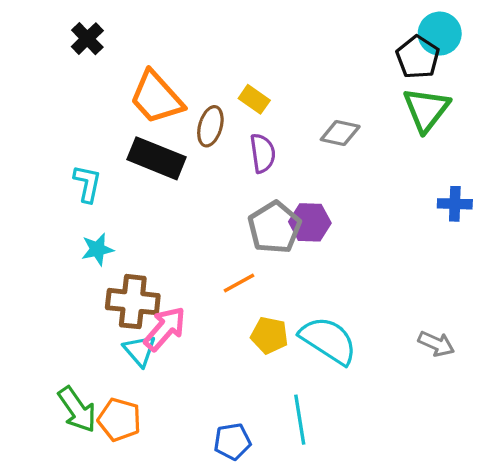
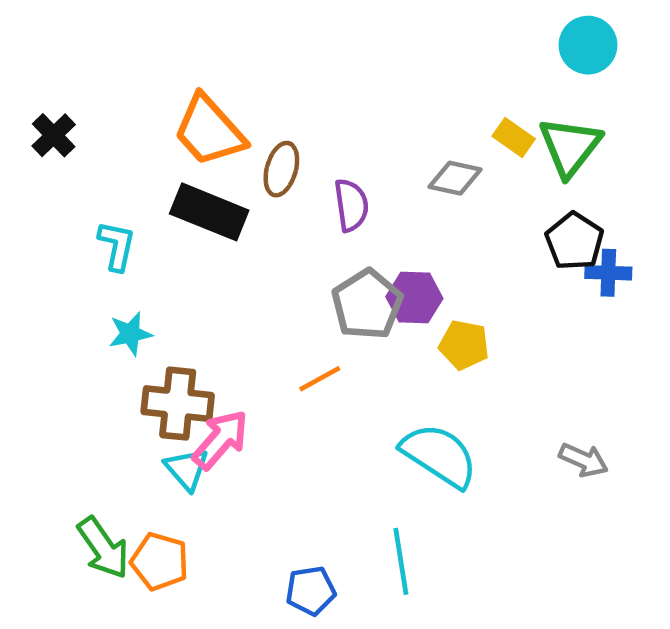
black cross: (87, 39) -> (54, 135), moved
black pentagon: (418, 57) -> (574, 241), moved
yellow rectangle: (254, 99) -> (514, 138), moved
yellow pentagon: (269, 335) -> (464, 345), moved

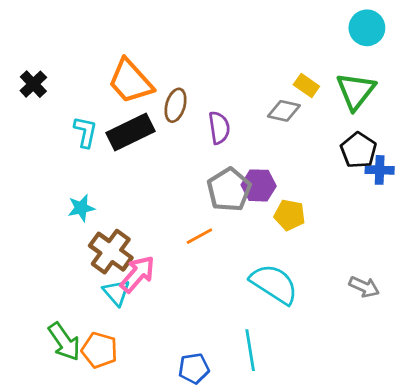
yellow rectangle: (514, 138) -> (306, 86), moved
black rectangle: (209, 212) -> (130, 132), turned -48
cyan L-shape: (117, 246) -> (85, 132), moved
brown cross: (178, 404) -> (111, 252), turned 30

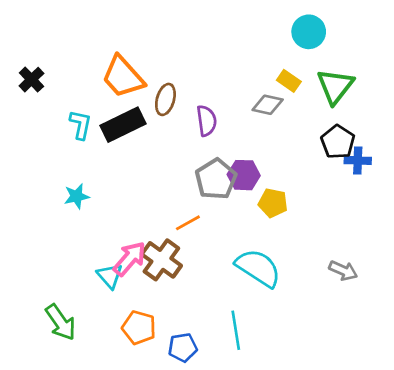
cyan circle: (367, 28) -> (309, 32), moved
brown cross: (111, 252) -> (161, 260), moved
orange pentagon: (100, 350) -> (139, 328), moved

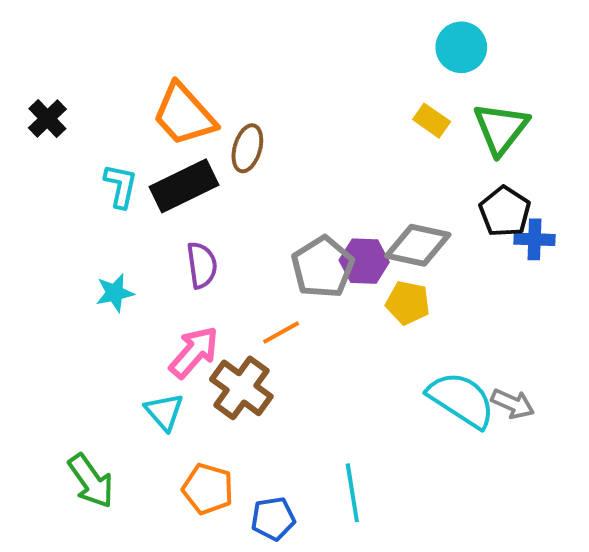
gray diamond: (268, 105) -> (418, 245), moved, size x1.4
purple semicircle: (207, 121) -> (202, 265), moved
pink arrow: (130, 259) -> (194, 352), moved
cyan semicircle: (258, 268) -> (461, 400), moved

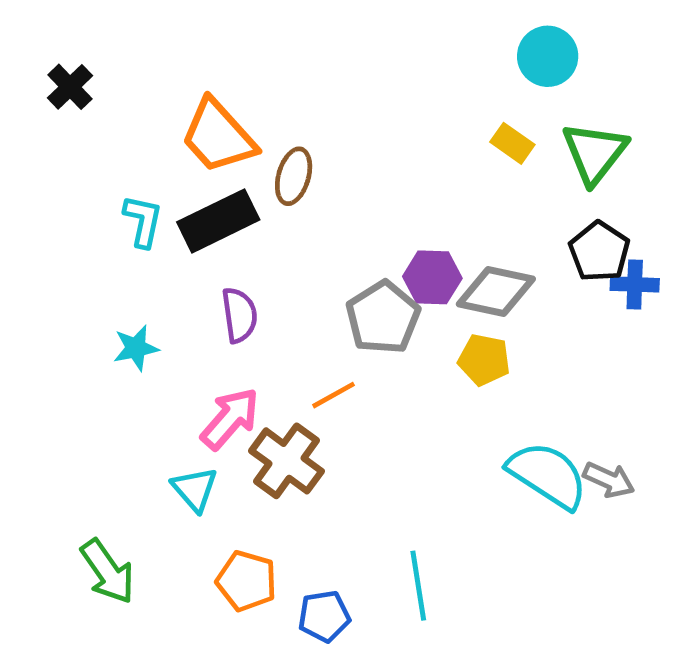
black cross: (47, 119) -> (70, 87), moved
purple hexagon: (364, 261) -> (432, 277), moved

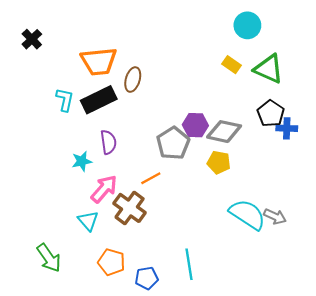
orange trapezoid: (218, 136) -> (99, 61), turned -54
green triangle: (595, 153) -> (269, 69), turned -44
cyan star: (136, 348) -> (82, 161), moved

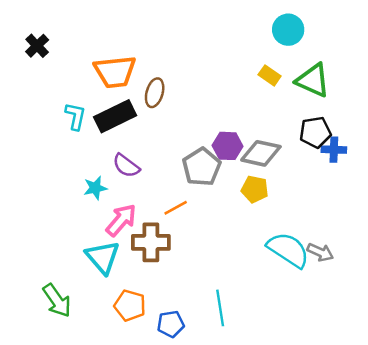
black pentagon: (271, 113) -> (315, 132), turned 30
purple semicircle: (108, 142) -> (126, 166), turned 135
brown cross: (130, 208) -> (151, 242), turned -36
cyan triangle: (88, 221) -> (103, 257), size x1.4

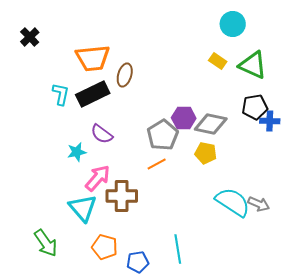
orange line: (176, 208) -> (157, 164), moved

